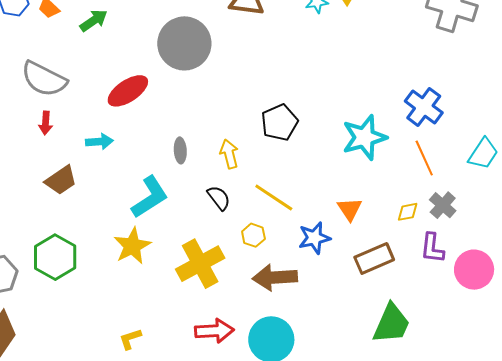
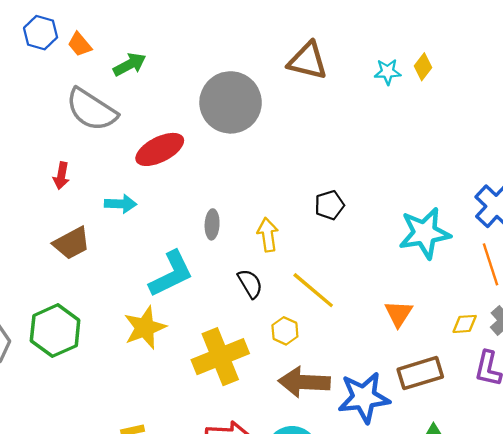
gray semicircle: (44, 79) -> (91, 110), moved
black pentagon: (280, 122) -> (329, 205), size x0.7
blue star: (314, 238) -> (364, 397), moved, size x1.4

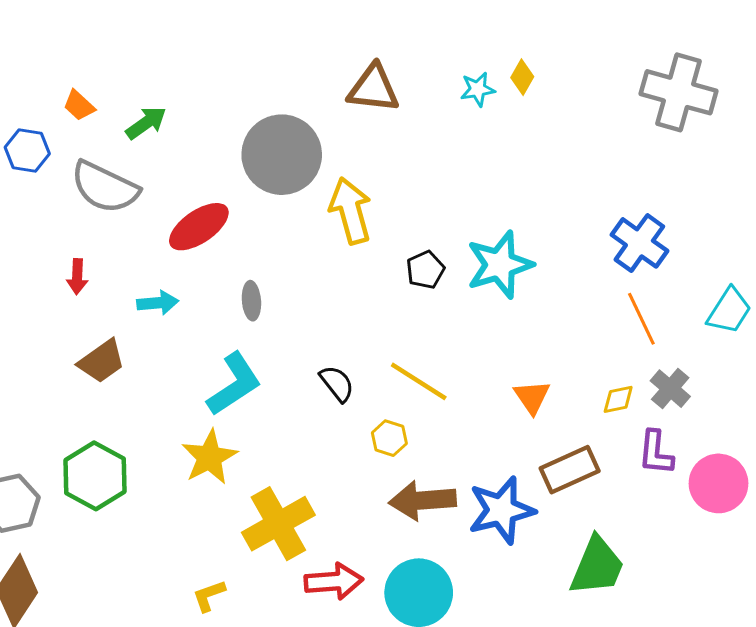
blue hexagon: (41, 33) -> (27, 150), moved
gray ellipse: (212, 224) -> (251, 301), moved
cyan star: (425, 233) -> (500, 265), moved
yellow arrow: (268, 235) -> (351, 211), moved, size x1.5
yellow cross: (220, 357) -> (278, 524), moved

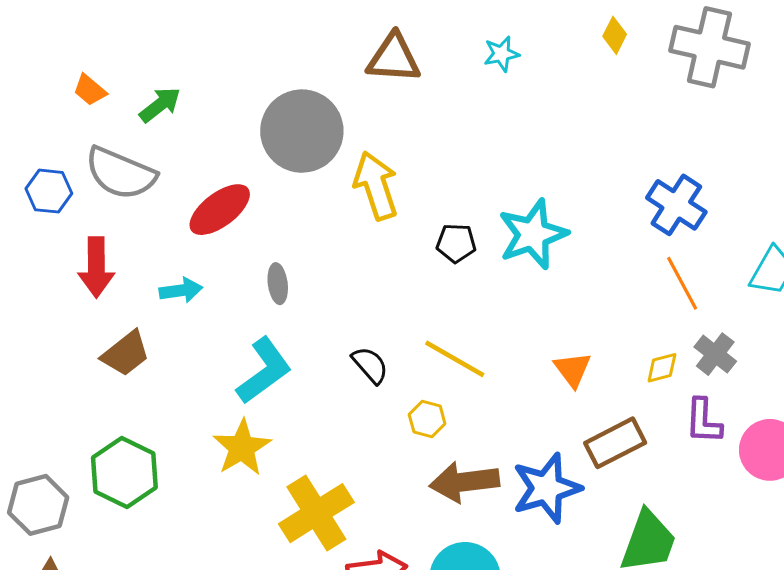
yellow diamond: (522, 77) -> (615, 35), moved
blue hexagon: (27, 150) -> (49, 191), moved
black pentagon: (425, 270) -> (456, 243), turned 30
red arrow: (77, 277) -> (96, 267), size x1.6

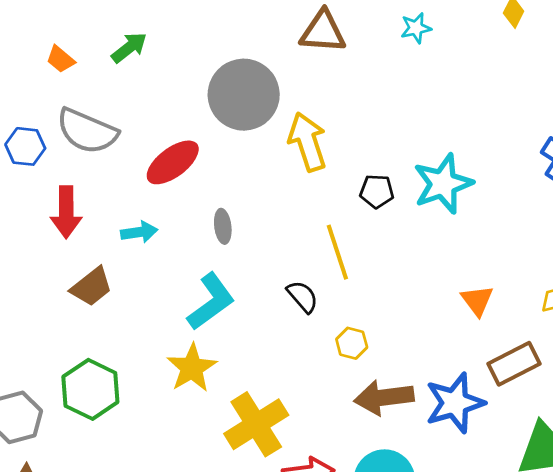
green arrow: (160, 105) -> (129, 48), moved
yellow line: (455, 359) -> (337, 252), moved, turned 42

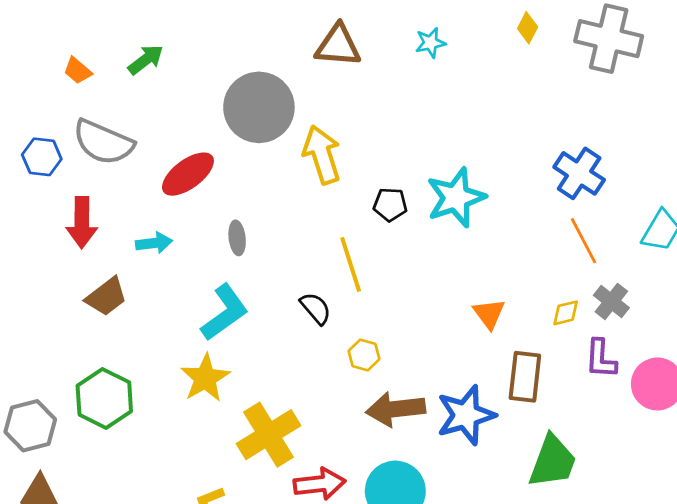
brown rectangle: (514, 364) -> (525, 377), turned -57

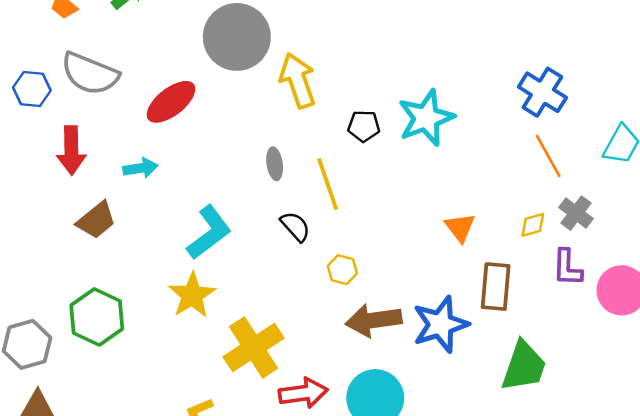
gray ellipse: (237, 238) -> (275, 164), moved

